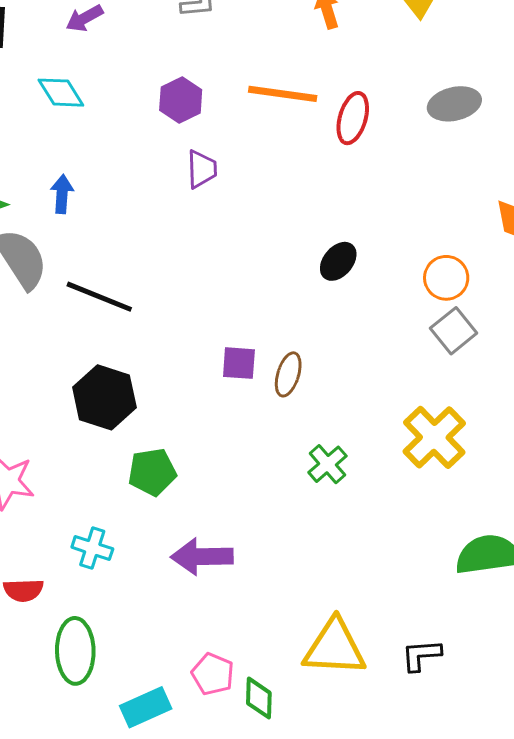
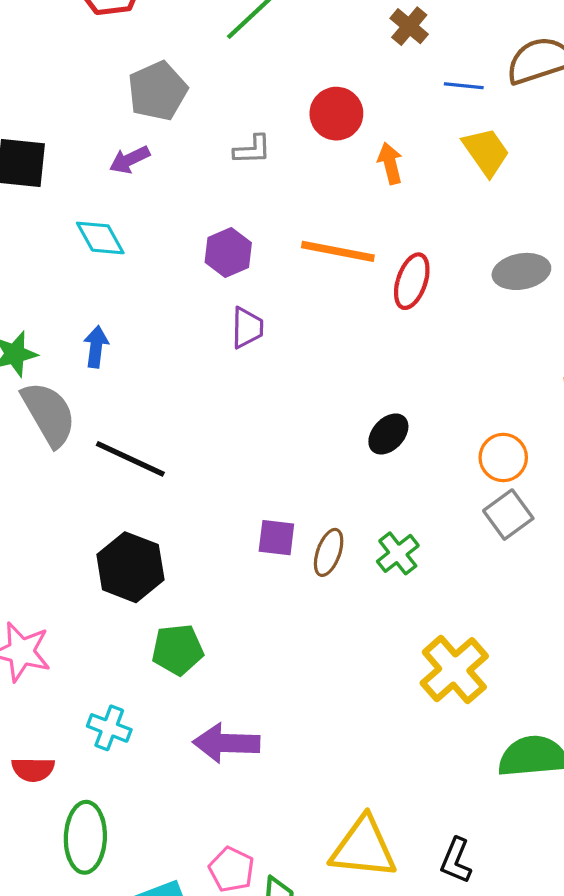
yellow cross: (434, 437) -> (454, 670), moved
green cross: (327, 464) -> (398, 553), moved
black L-shape: (421, 655) -> (456, 861), turned -66

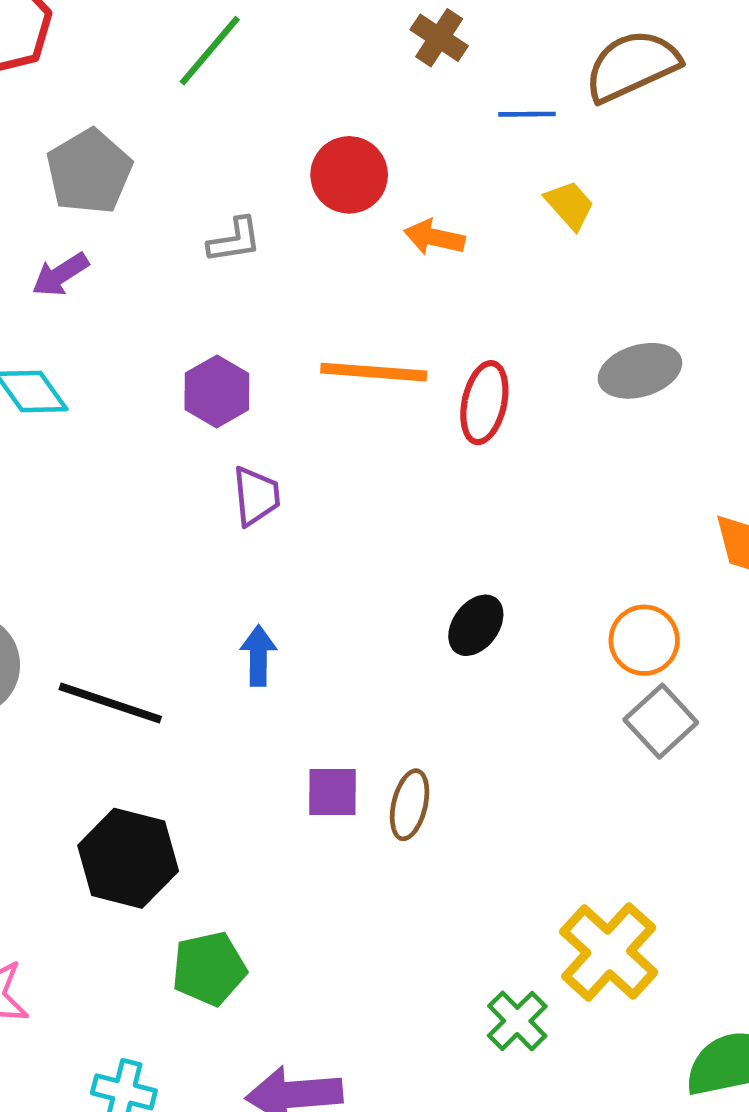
yellow trapezoid: (486, 152) -> (570, 205), size x0.7
orange arrow: (390, 163) -> (434, 237), turned -57
blue arrow: (96, 347) -> (258, 656), moved
green cross: (398, 553) -> (517, 1021), moved

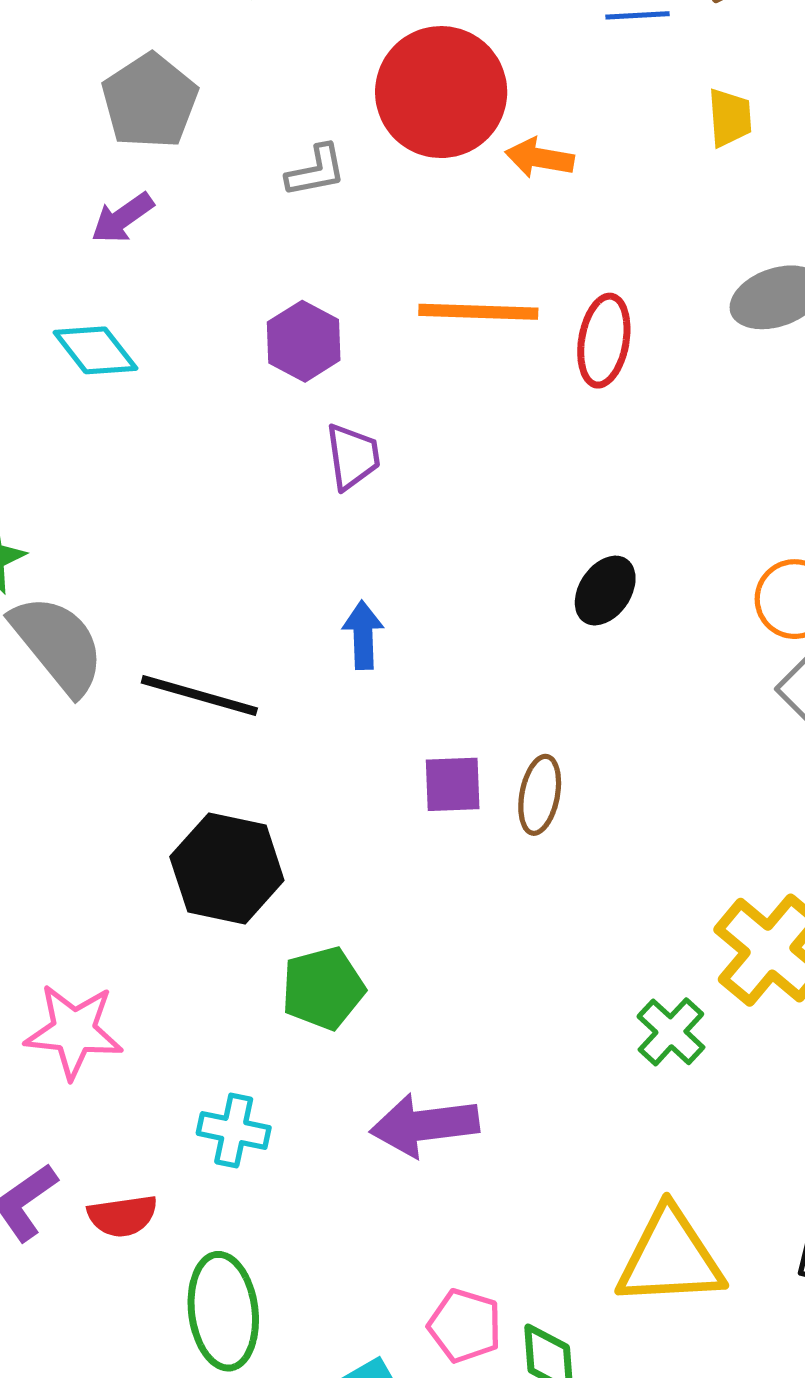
red circle: (349, 175) -> (441, 92), size x1.5
yellow trapezoid: (570, 205) -> (730, 118), moved, turned 40

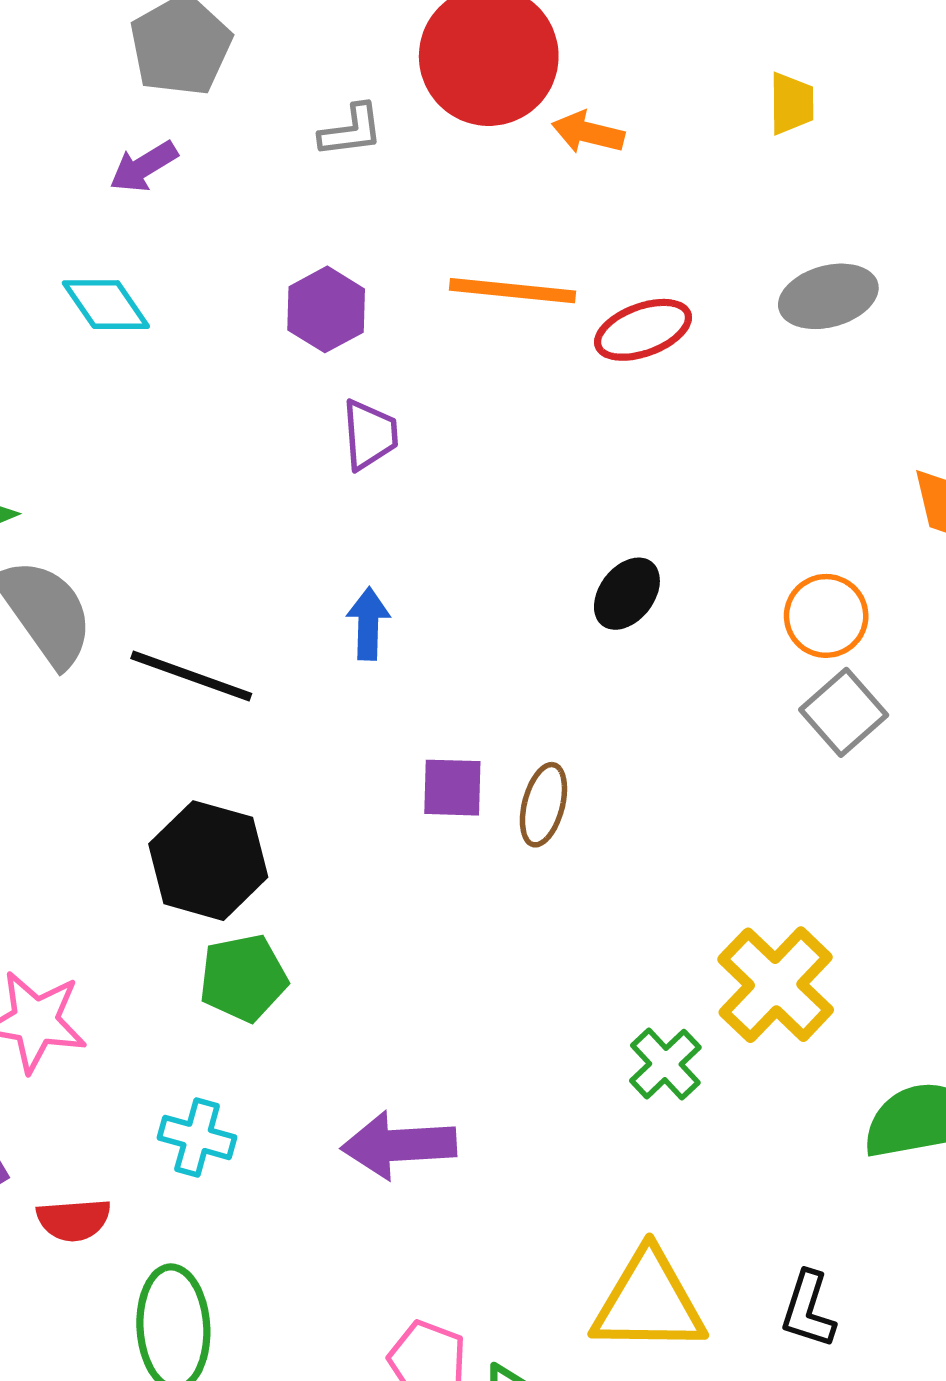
red ellipse: (604, 341) -> (643, 330), turned 56
green pentagon: (323, 988) -> (243, 978), moved

